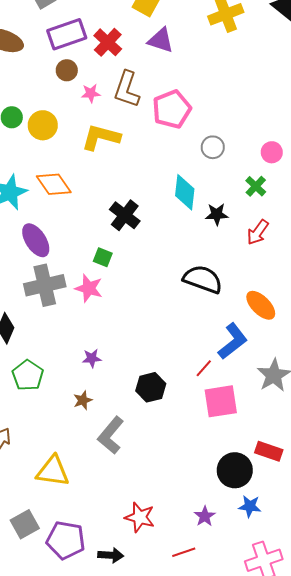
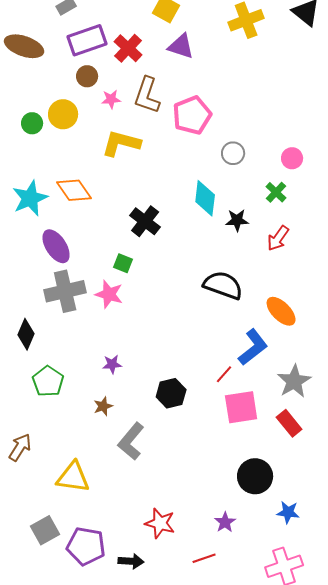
yellow circle: (43, 125) -> (63, 114), moved
red rectangle: (269, 451) -> (289, 423), moved, turned 32
blue star: (250, 506) -> (288, 512), moved

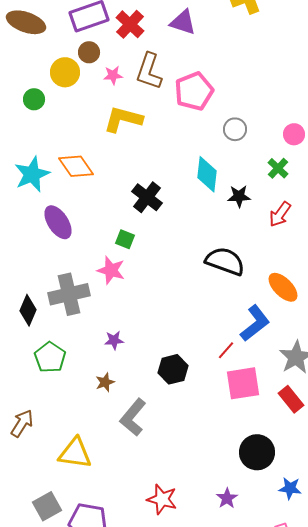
yellow circle: (63, 114) -> (65, 72), moved
gray cross: (65, 291) -> (69, 294), moved

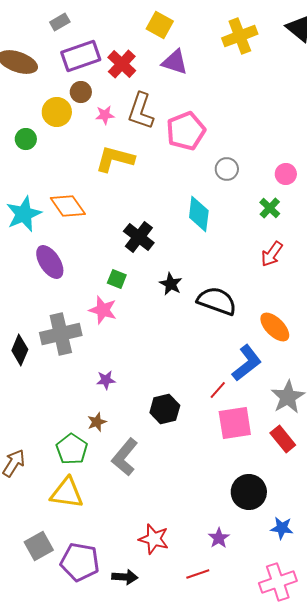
black star: (239, 196) -> (171, 284), moved, turned 30
green pentagon: (50, 357) -> (72, 449), moved

